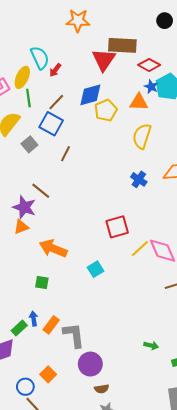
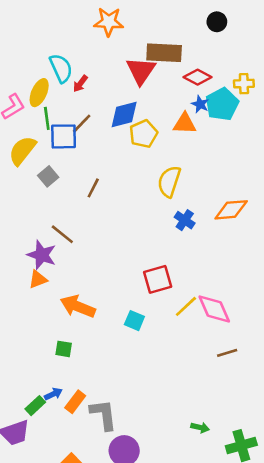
blue square: (51, 124) -> (64, 136), moved, turned -30
yellow semicircle: (142, 136) -> (169, 181), moved
cyan square: (95, 269) -> (134, 321), moved, turned -35
blue arrow: (34, 319) -> (53, 394), turned 72

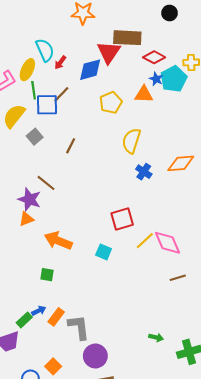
blue diamond: (124, 115) -> (90, 70), moved

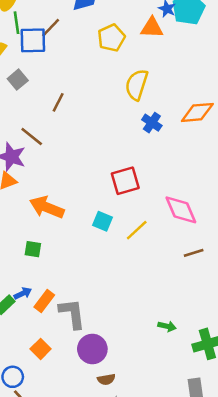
brown line: (71, 146) -> (58, 102), moved
yellow line: (145, 241) -> (137, 230), moved
orange square: (53, 366) -> (41, 349), moved

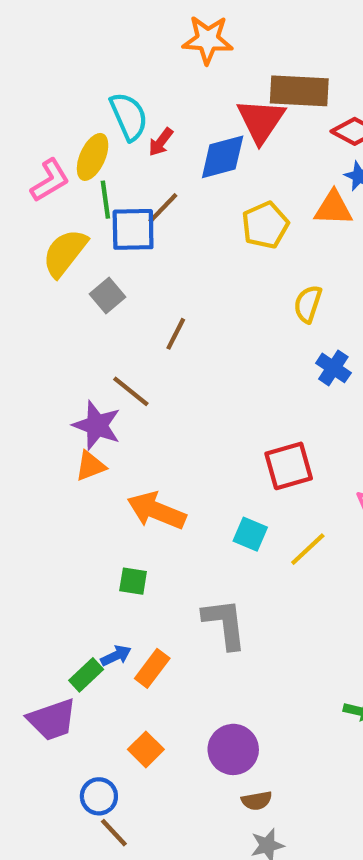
yellow semicircle: (137, 85) -> (308, 304), size x0.7
gray L-shape: (72, 314) -> (225, 624), moved

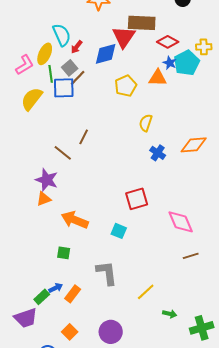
gray square: (107, 295) -> (70, 68), moved
brown line: (131, 391) -> (63, 153), moved
yellow line: (308, 549) -> (146, 292), moved

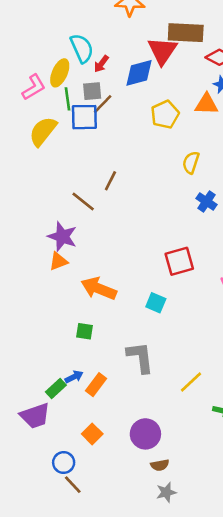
gray square: (70, 68) -> (92, 91), turned 35

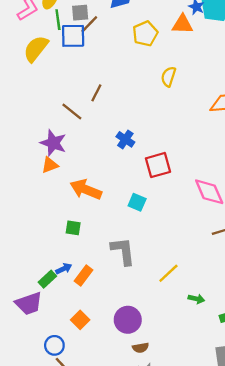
blue cross: (206, 201) -> (125, 139), moved

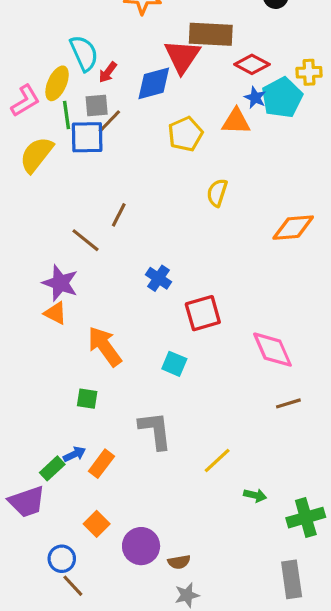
orange triangle: (50, 165) -> (55, 313), turned 48
orange arrow: (86, 189) -> (105, 346), turned 32
purple circle: (128, 320) -> (141, 546), moved

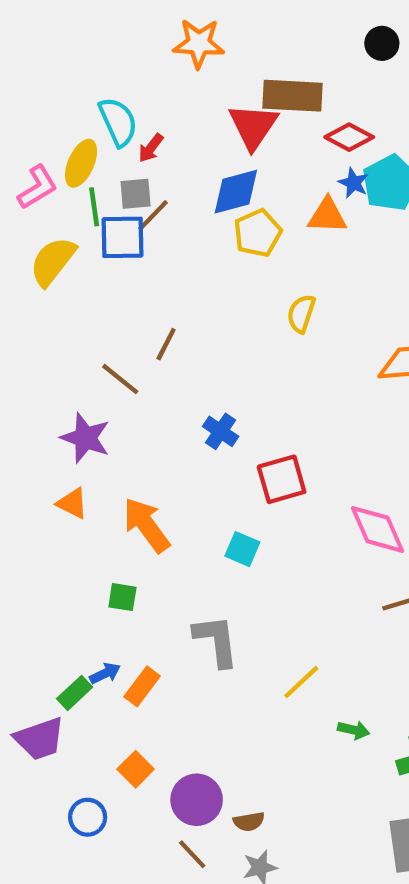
blue diamond: (154, 83) -> (236, 192), moved
orange triangle: (55, 313) -> (72, 503), moved
brown line: (73, 586) -> (192, 854), moved

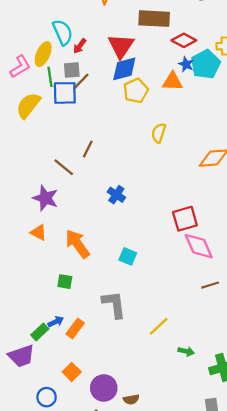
red triangle: (253, 126) -> (121, 46), moved
red square: (282, 479) -> (185, 219), moved

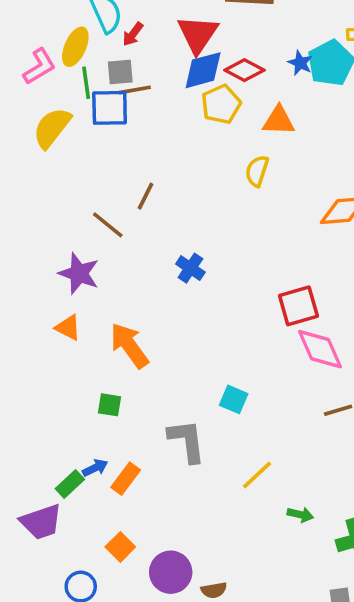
red diamond: (184, 40) -> (244, 70), moved
brown line: (81, 81) -> (135, 90), turned 36
orange triangle: (172, 81) -> (279, 121), moved
cyan square: (128, 256) -> (234, 399), moved

